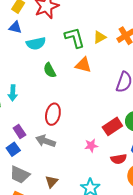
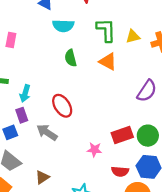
cyan arrow: (13, 93) -> (25, 93), moved
red ellipse: (53, 114) -> (62, 106), turned -60

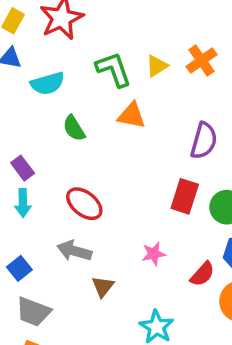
purple rectangle: (22, 115) -> (23, 168), moved
red rectangle: (122, 135) -> (185, 196), moved, turned -35
red semicircle: (120, 171) -> (202, 274), turned -35
brown triangle: (42, 177) -> (103, 287), moved

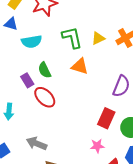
purple rectangle: (23, 168) -> (27, 80), moved
red ellipse: (84, 204) -> (45, 97), moved
pink star: (154, 254) -> (97, 146), moved

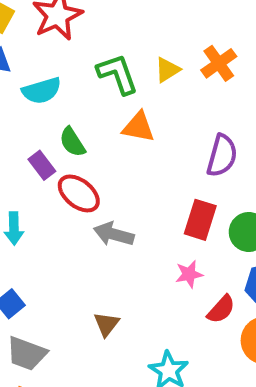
gray arrow: (37, 144) -> (114, 234), moved

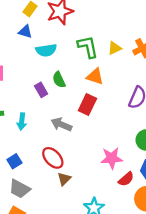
red ellipse: (79, 193) -> (53, 158), moved
red rectangle: (200, 220) -> (87, 104), moved
gray arrow: (114, 234) -> (61, 125), moved
pink star: (189, 274) -> (112, 158), size x1.5

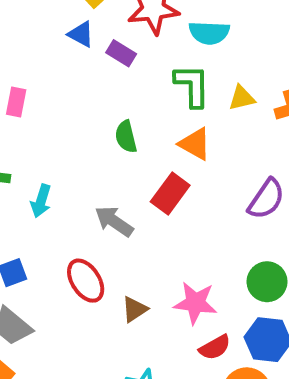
cyan semicircle: (46, 50) -> (209, 33), moved
purple rectangle: (41, 90) -> (121, 53), moved, turned -40
brown triangle: (64, 179) -> (135, 309), moved

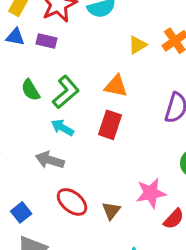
green L-shape: (192, 86) -> (66, 92), moved, turned 68
green semicircle: (126, 137) -> (31, 90), moved
cyan arrow: (41, 201) -> (62, 128), moved, turned 120
gray arrow: (114, 221) -> (50, 160), moved

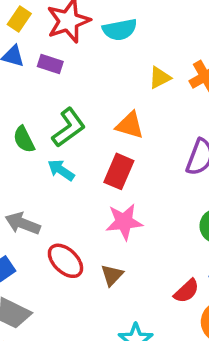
green semicircle: (31, 90) -> (24, 139), moved
gray arrow: (50, 160) -> (23, 223), moved
pink star: (151, 193) -> (124, 222), moved

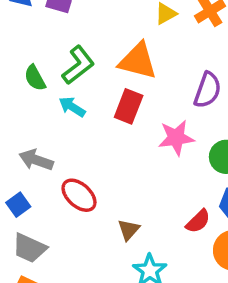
orange triangle: (130, 125) -> (138, 61), size x1.4
pink star: (124, 222) -> (176, 138), moved
brown triangle: (112, 275) -> (129, 230), moved

